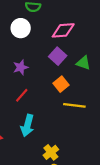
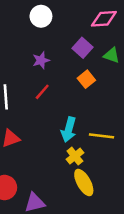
pink diamond: (63, 30) -> (104, 19), moved
yellow line: (74, 105) -> (101, 136), moved
cyan arrow: (27, 126) -> (69, 130), moved

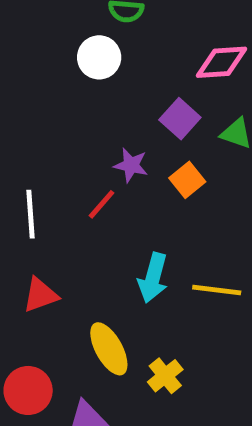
purple star: (41, 60) -> (131, 165), moved, turned 30
yellow cross: (75, 156) -> (165, 376), moved
yellow ellipse: (84, 182) -> (109, 349), moved

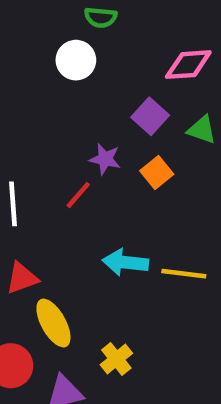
cyan arrow: (153, 278) -> (125, 262), turned 81
yellow ellipse: (109, 349) -> (53, 323), moved
yellow cross: (165, 376) -> (116, 359), moved

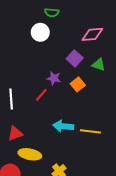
yellow ellipse: (53, 323) -> (30, 154), turned -50

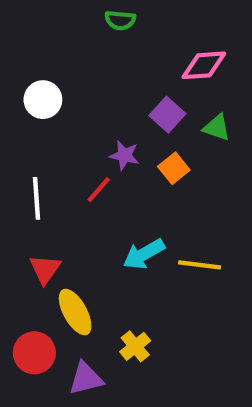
white circle: (40, 32) -> (43, 100), moved
cyan arrow: (63, 126) -> (144, 254), turned -36
red triangle: (15, 133) -> (45, 269), turned -35
yellow ellipse: (30, 154) -> (75, 312), turned 50

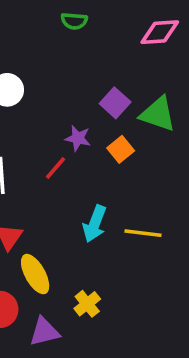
pink diamond: (204, 65) -> (160, 32), moved
green triangle: (217, 128) -> (158, 114), size x1.5
cyan arrow: (144, 254) -> (95, 224), turned -39

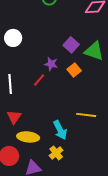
cyan arrow: (95, 224) -> (60, 130), moved, turned -48
yellow ellipse: (35, 274) -> (28, 137), turned -55

